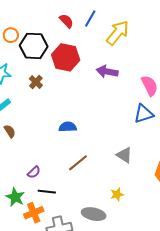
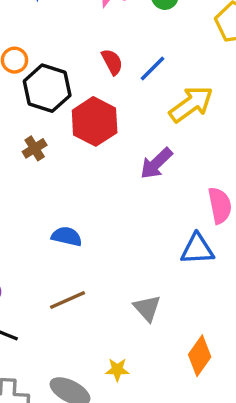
purple arrow: (107, 72) -> (156, 163), turned -70

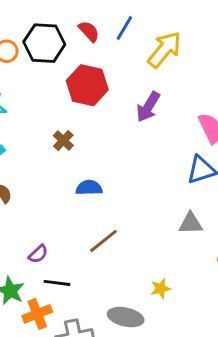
black hexagon: (47, 88) -> (44, 43), moved
brown cross: (35, 148) -> (63, 141), moved
gray triangle: (147, 308) -> (191, 223), moved, turned -35

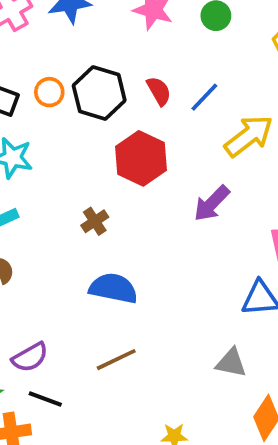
blue semicircle: (89, 188) -> (113, 288), size x1.4
purple semicircle: (38, 254) -> (30, 357), size x1.4

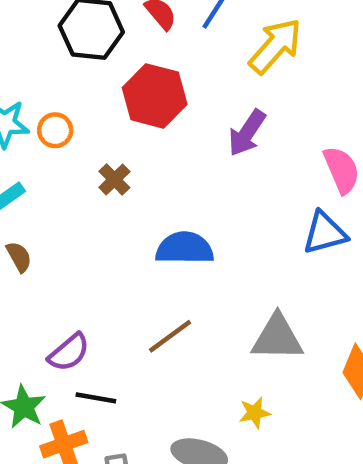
orange circle: (49, 92) -> (55, 130), moved
blue semicircle: (113, 288) -> (185, 248), moved
gray triangle: (231, 363) -> (277, 338), moved, size x1.4

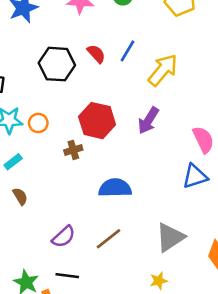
red hexagon: (155, 96) -> (97, 121), moved
brown cross: (114, 179) -> (73, 150), turned 30
gray triangle: (277, 338) -> (170, 237), turned -32
purple semicircle: (69, 352) -> (64, 237), moved

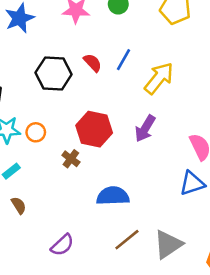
brown cross: (73, 150) -> (71, 159), turned -36
brown line: (108, 239) -> (127, 240), moved

